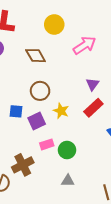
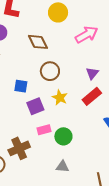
brown circle: (40, 91) -> (50, 71), moved
blue square: (16, 111) -> (21, 86), moved

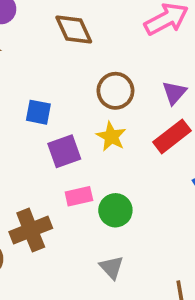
brown circle: (50, 71) -> (115, 91), moved
gray triangle: (63, 167) -> (112, 267), turned 40

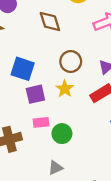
blue square: (38, 112) -> (23, 69), size x1.5
gray triangle: (112, 267) -> (55, 168), turned 42

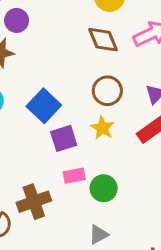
brown diamond: (50, 21) -> (103, 40), moved
blue square: (23, 69) -> (44, 106), turned 30

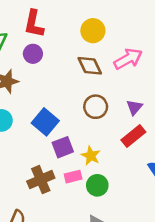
purple circle: (17, 20) -> (33, 54), moved
yellow star: (102, 128) -> (91, 156), moved
brown cross: (34, 202) -> (41, 180), moved

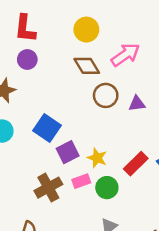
brown circle: (96, 107) -> (106, 95), moved
purple triangle: (134, 107) -> (137, 104), turned 49
red rectangle: (133, 136) -> (136, 164), moved

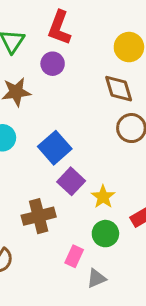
purple square: (68, 152) -> (71, 181), turned -35
pink rectangle: (81, 181) -> (74, 256), moved, turned -60

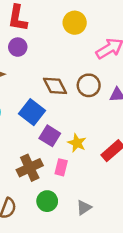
brown diamond: (119, 89) -> (55, 86), moved
green circle: (105, 234) -> (47, 201), moved
pink rectangle: (74, 256) -> (61, 167), moved

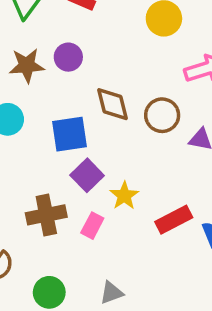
purple circle: (18, 47) -> (68, 57), moved
blue square: (32, 112) -> (69, 134), turned 30
green circle: (47, 201) -> (49, 292), moved

